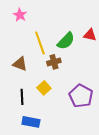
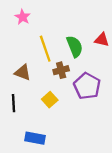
green semicircle: (66, 41) -> (75, 46), turned -66
purple pentagon: (81, 96) -> (87, 86), moved
black line: (22, 97) -> (13, 103), moved

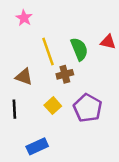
purple pentagon: (87, 86) -> (88, 108), moved
blue rectangle: (35, 138) -> (37, 146), turned -36

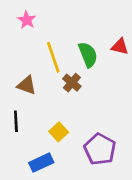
brown cross: (65, 74) -> (72, 83), turned -35
yellow square: (53, 106) -> (59, 132), moved
purple pentagon: (88, 108) -> (100, 149), moved

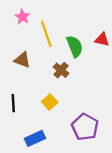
yellow line: (53, 57) -> (46, 34), moved
brown triangle: (27, 85) -> (22, 60), moved
yellow square: (59, 132) -> (50, 102), moved

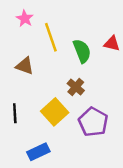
brown cross: (61, 70) -> (76, 87), moved
yellow square: (50, 102) -> (55, 112), size x1.5
purple pentagon: (85, 127) -> (93, 122), moved

